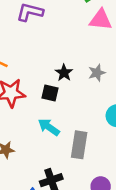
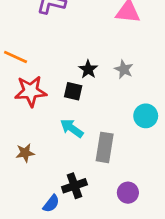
gray star: (97, 73) -> (124, 69), turned -30

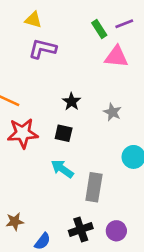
black star: (88, 69) -> (71, 102), moved
brown star: (25, 153) -> (15, 222), moved
black cross: (74, 186) -> (81, 229), moved

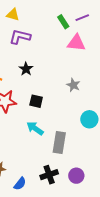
black star: (71, 102) -> (26, 69), moved

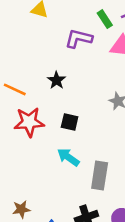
purple L-shape: (20, 37) -> (79, 39), moved

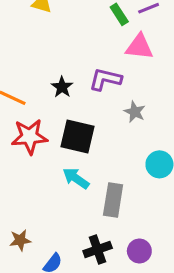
purple L-shape: (79, 39) -> (105, 79), moved
black square: (70, 122) -> (77, 137), size x1.6

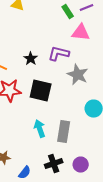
gray star: (135, 112) -> (78, 75), size x1.5
cyan arrow: (76, 178) -> (40, 129), moved, turned 36

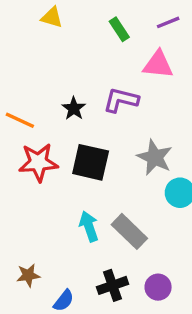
green rectangle: (68, 12) -> (119, 29), moved
gray star: (78, 75) -> (155, 157), moved
gray rectangle: (64, 132) -> (129, 231), turned -55

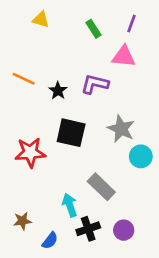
purple line: (168, 22) -> (132, 24), turned -48
orange line: (20, 120) -> (24, 79), moved
red star: (38, 162) -> (30, 152), moved
cyan arrow: (89, 226) -> (70, 205), moved

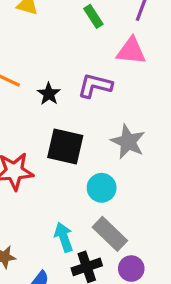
cyan circle: (141, 156) -> (102, 188), moved
gray rectangle: (101, 187) -> (110, 234), moved

